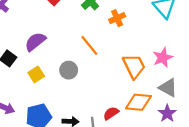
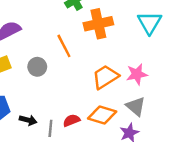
orange cross: (117, 18) -> (98, 24), size x1.6
orange trapezoid: (134, 66) -> (105, 77), turned -108

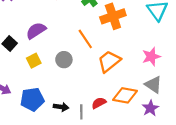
orange trapezoid: (105, 77) -> (109, 61), moved

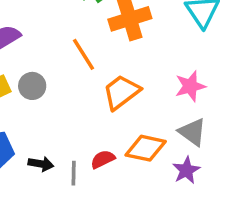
gray circle: (64, 60) -> (32, 86), moved

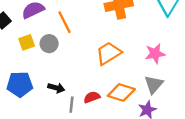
orange line: (84, 54) -> (65, 22), moved
gray triangle: (192, 132) -> (154, 84), turned 30
black arrow: (41, 164) -> (56, 88), moved

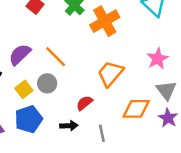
blue pentagon: (20, 84) -> (29, 119), moved
red semicircle: (92, 97) -> (84, 103), moved
gray line: (71, 105) -> (102, 133), moved

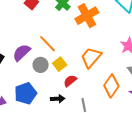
purple semicircle: (20, 55) -> (22, 53), moved
yellow square: (24, 89) -> (60, 64), moved
orange diamond: (136, 109) -> (111, 86), turned -55

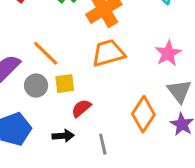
orange trapezoid: (91, 57) -> (108, 53), moved, turned 35
yellow square: (60, 64) -> (65, 84), turned 32

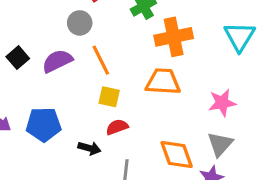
gray circle: (36, 86) -> (80, 23), moved
orange diamond: (143, 114) -> (177, 155), turned -72

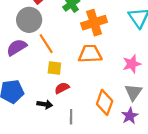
gray circle: (80, 23) -> (29, 20), size x1.5
orange diamond: (177, 155) -> (105, 102), turned 45

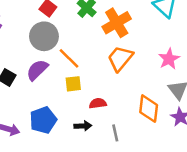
orange trapezoid: (90, 54) -> (120, 58), turned -35
yellow square: (54, 68) -> (73, 84), moved
red semicircle: (62, 88) -> (98, 103), turned 32

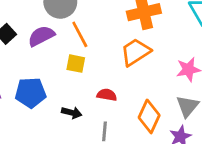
red semicircle: (98, 103) -> (107, 95), moved

